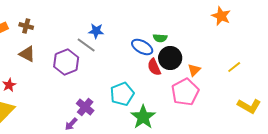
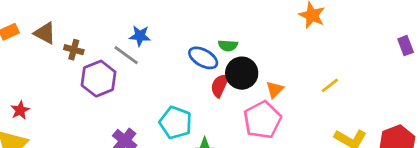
brown cross: (26, 26) -> (74, 50), moved
brown triangle: (27, 54) -> (45, 33), moved
red semicircle: (154, 67) -> (220, 85), turned 48
cyan pentagon: (122, 94) -> (176, 123), turned -30

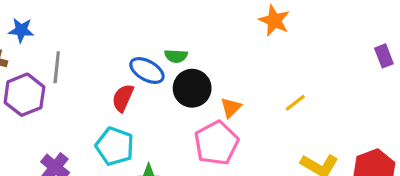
blue star: (140, 36) -> (21, 30), moved
gray line: (126, 55) -> (57, 67), turned 60
red semicircle: (220, 85) -> (123, 98), moved

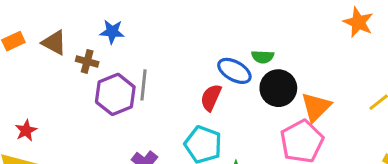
gray line: (57, 67) -> (144, 85), moved
orange triangle: (231, 108) -> (316, 107), size x1.5

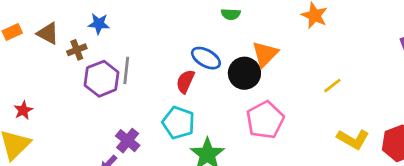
green semicircle: (263, 57) -> (231, 14), moved
brown cross: (87, 61) -> (77, 50), turned -36
orange triangle: (316, 107) -> (265, 54), moved

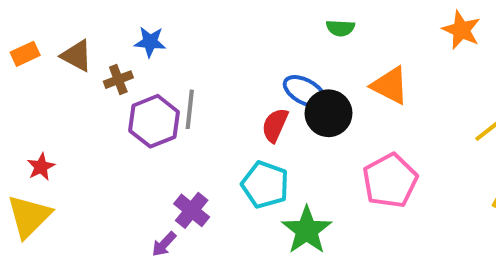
orange triangle: (265, 54) -> (390, 85), turned -48
black circle: (244, 73) -> (329, 113), moved

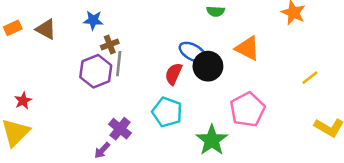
brown cross: (118, 80) -> (110, 44), moved
green star: (307, 230) -> (212, 140), moved

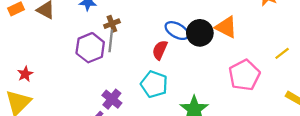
brown cross: (110, 44) -> (112, 24), moved
black circle: (208, 66) -> (200, 33), moved
pink pentagon: (247, 110) -> (244, 75), moved

